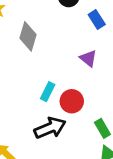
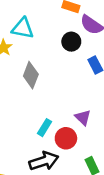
purple triangle: (88, 58) -> (83, 117), moved

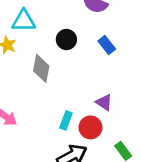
black circle: (71, 42) -> (66, 39), moved

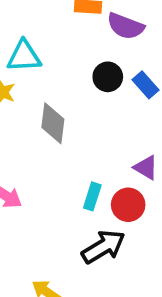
black circle: (66, 39) -> (108, 77), moved

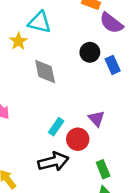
gray diamond: (53, 123) -> (45, 71), turned -36

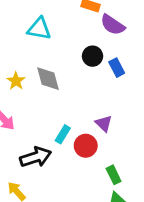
yellow star: (18, 41) -> (16, 81), moved
black arrow: (53, 162) -> (36, 157), moved

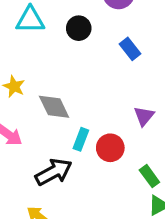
black circle: (93, 56) -> (79, 28), moved
gray diamond: (48, 79) -> (54, 107), moved
purple triangle: (104, 123) -> (144, 116), moved, turned 36

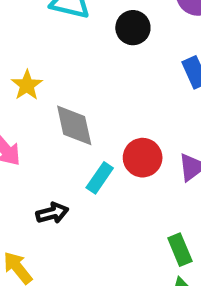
red circle: (110, 148) -> (143, 158), moved
black arrow: (54, 172) -> (52, 213), size x0.6

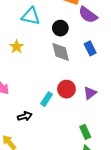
yellow star: (27, 85) -> (17, 47), moved
gray diamond: (74, 125) -> (61, 52), moved

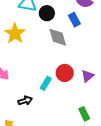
black circle: (60, 28) -> (47, 13), moved
yellow star: (17, 47) -> (15, 33), size x1.5
blue rectangle: (90, 48) -> (74, 20), moved

